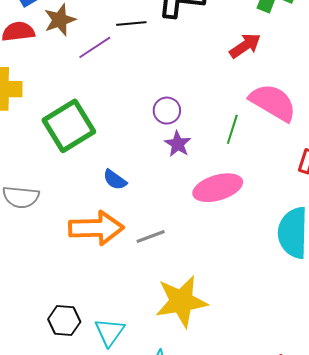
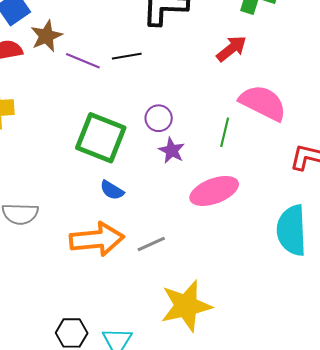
black line: (131, 23) -> (127, 56), moved
purple line: (95, 47) -> (83, 61), turned 60
green square: (69, 126) -> (101, 138), moved, turned -33

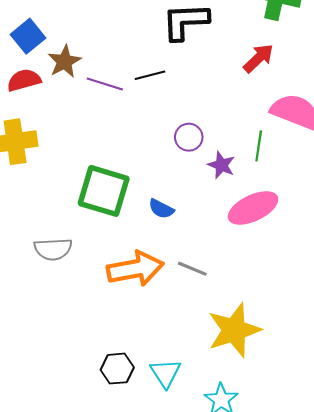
green square: (101, 138) -> (104, 191), moved
purple star: (172, 150) -> (221, 165), moved
blue semicircle: (112, 190) -> (161, 209), moved
gray line: (151, 244) -> (192, 269), turned 52

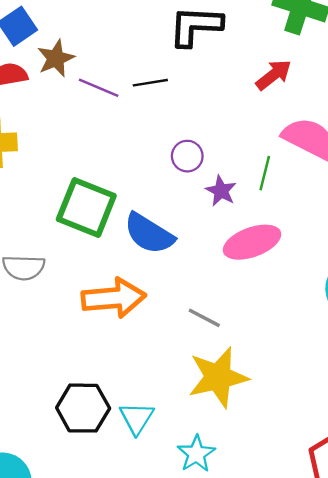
blue semicircle: (161, 209) -> (149, 234), size x1.8
gray line: (192, 269) -> (204, 318), moved
black hexagon: (117, 369) -> (83, 408), size x1.4

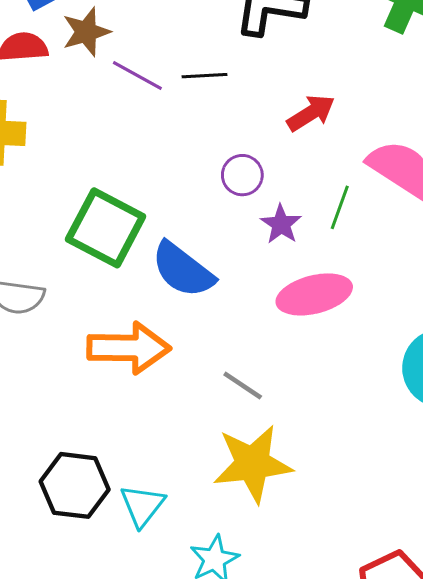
red arrow: (274, 75) -> (311, 113), moved

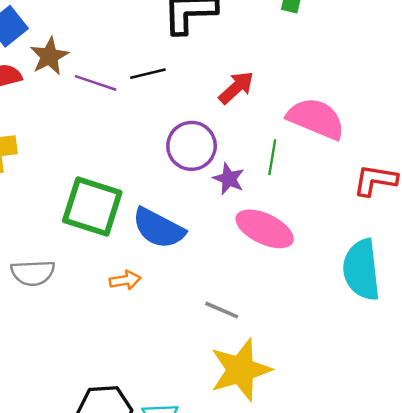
purple circle: (242, 175) -> (192, 146), size x1.5
pink ellipse: (314, 294) -> (265, 229), turned 50
orange arrow: (129, 348) -> (125, 280), moved, size x0.5

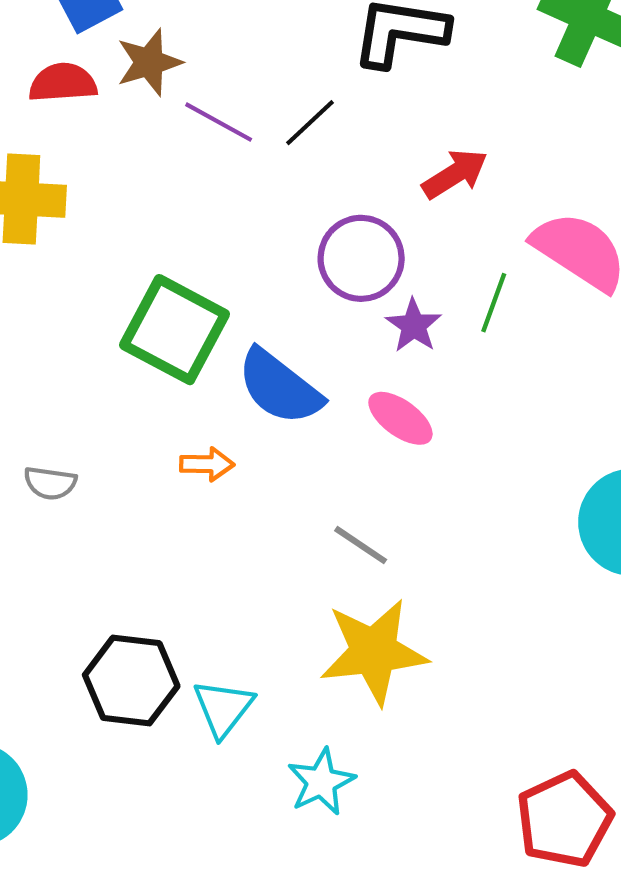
black line: (148, 74) -> (310, 123), turned -40
pink ellipse: (265, 229) -> (400, 418), moved, size x0.7
gray semicircle: (33, 273) -> (50, 483), moved, size x0.7

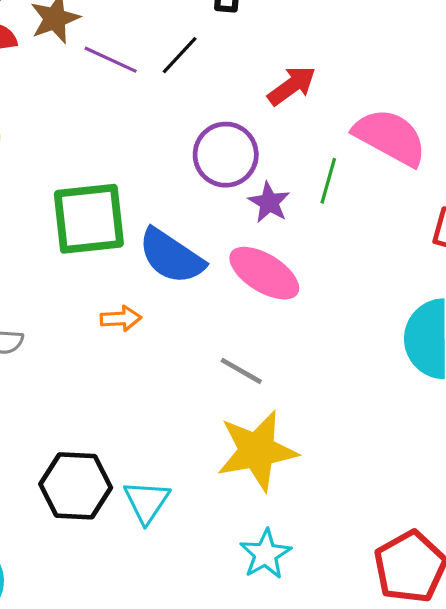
green square: (175, 330) -> (89, 219), turned -30
pink ellipse: (400, 418) -> (264, 273), size x1.4
cyan star: (321, 782) -> (265, 554), moved

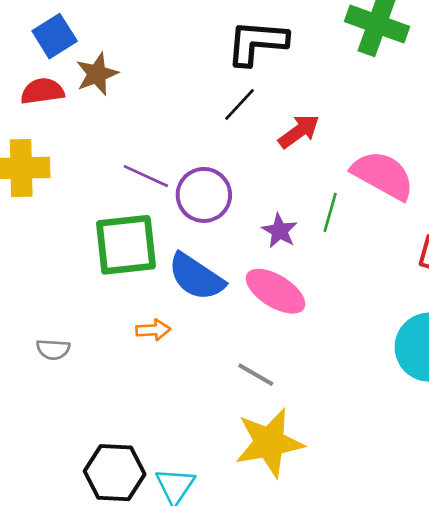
black line: (180, 55) -> (239, 104), moved
purple line: (111, 60) -> (146, 176), moved
purple circle: (226, 155) -> (204, 195), moved

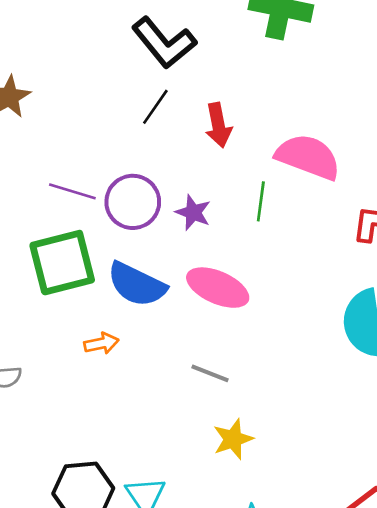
black L-shape: (257, 43) -> (164, 43), turned -126
red arrow: (299, 131) -> (218, 125), turned 123
purple star: (280, 231) -> (193, 212), moved
yellow star: (269, 443) -> (233, 439), size x0.6

